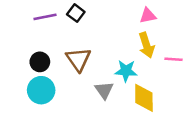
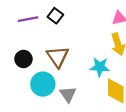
cyan circle: (41, 90) -> (43, 84), moved
gray triangle: (104, 90) -> (68, 94), moved

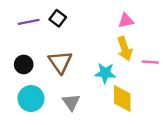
cyan circle: (43, 84) -> (31, 99), moved

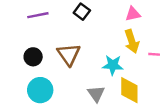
black square: (58, 18) -> (82, 12), moved
gray triangle: (71, 102) -> (96, 94), moved

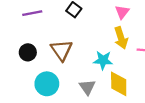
pink triangle: (133, 14) -> (122, 12), turned -40
cyan circle: (40, 90) -> (47, 84), moved

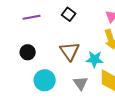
brown triangle: (61, 50) -> (70, 51), moved

